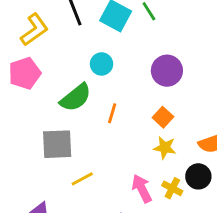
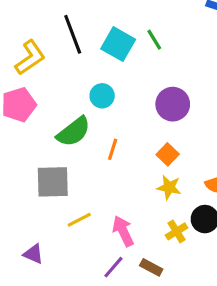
yellow cross: (172, 188) -> (177, 231), turned 30
pink arrow: (142, 189) -> (123, 231), moved

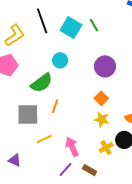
orange line: (113, 149) -> (55, 106), moved

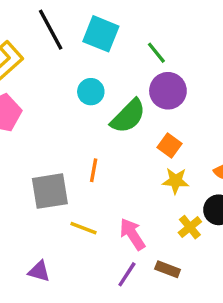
green line: (94, 25) -> (156, 53), moved
green semicircle: (42, 83) -> (128, 116), moved
yellow line: (44, 139) -> (84, 228), turned 56

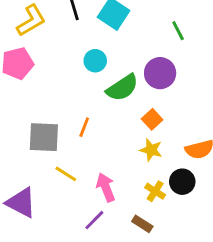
green line: (156, 53) -> (178, 31), moved
yellow cross: (190, 227) -> (155, 191), turned -30
brown rectangle: (168, 269) -> (142, 224), moved
purple triangle: (39, 271) -> (21, 203), size x1.6

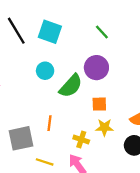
orange square: (152, 119) -> (99, 104), turned -35
yellow cross: (155, 191) -> (81, 140), moved

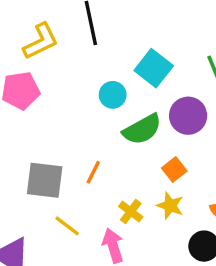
cyan square: (50, 32) -> (154, 68), moved
orange square: (99, 104) -> (174, 169), turned 35

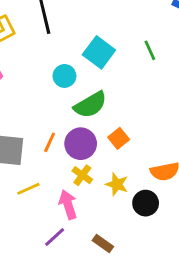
purple circle: (188, 116) -> (81, 144), moved
yellow star: (170, 206) -> (117, 184), moved
yellow line: (67, 226) -> (28, 189), turned -60

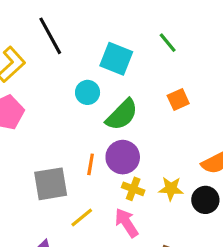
orange square: (119, 138) -> (178, 100), moved, turned 30

